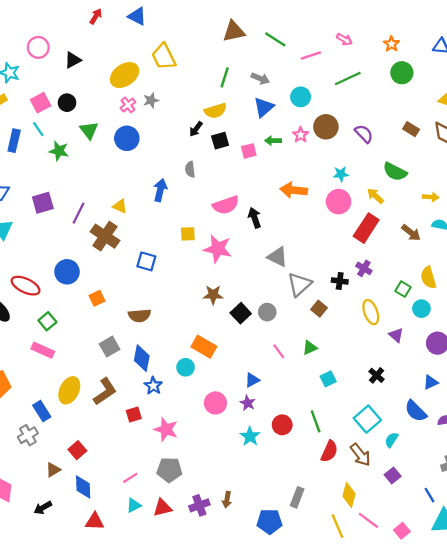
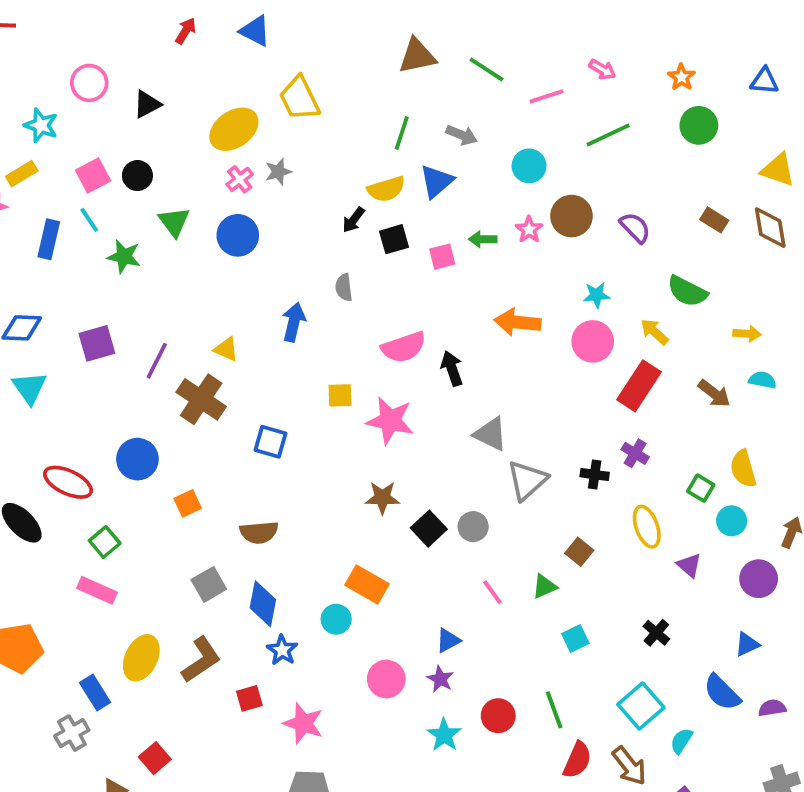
blue triangle: (264, 107) -> (436, 181), moved
brown square: (319, 309) -> (579, 552), moved

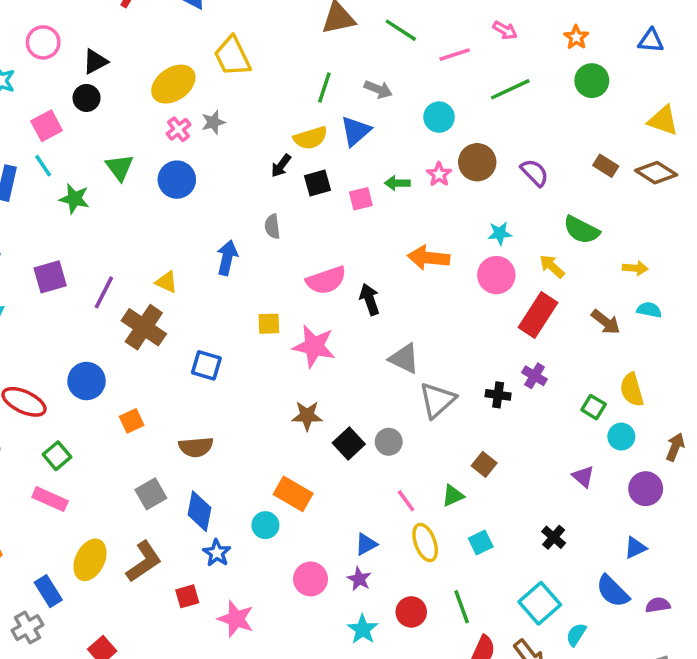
black circle: (137, 176) -> (87, 98), moved
brown diamond: (770, 228) -> (656, 173), turned -48
yellow ellipse: (647, 527) -> (425, 542), moved

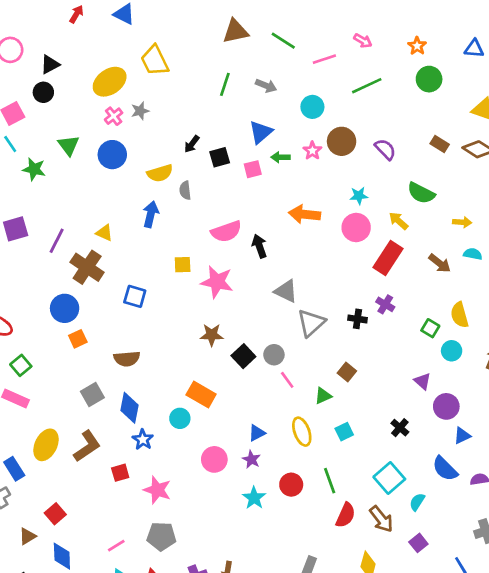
blue triangle: (356, 131) -> (261, 132), moved
yellow semicircle: (311, 138) -> (160, 173), moved
blue circle: (87, 381) -> (65, 308), moved
purple circle: (646, 489) -> (446, 406), moved
pink line: (406, 501) -> (287, 380), moved

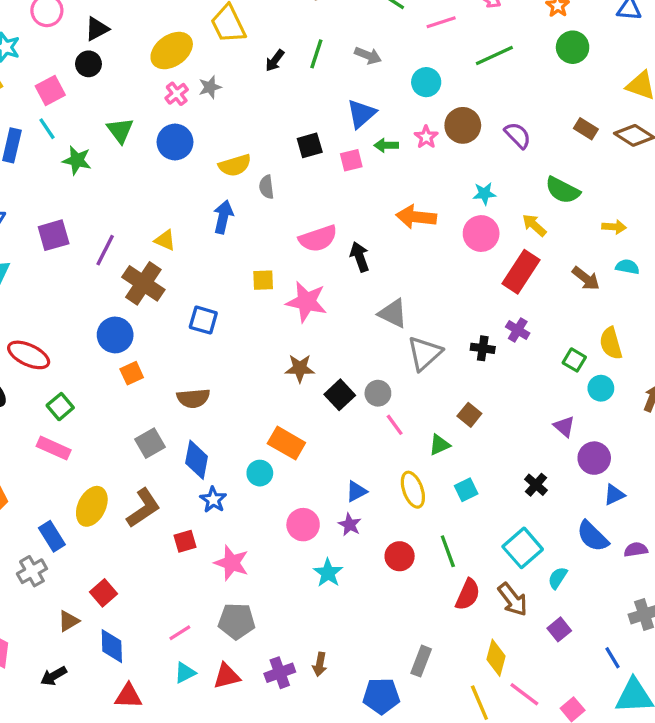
black arrow: (192, 144) -> (275, 61), moved
cyan star: (254, 498) -> (328, 573), moved

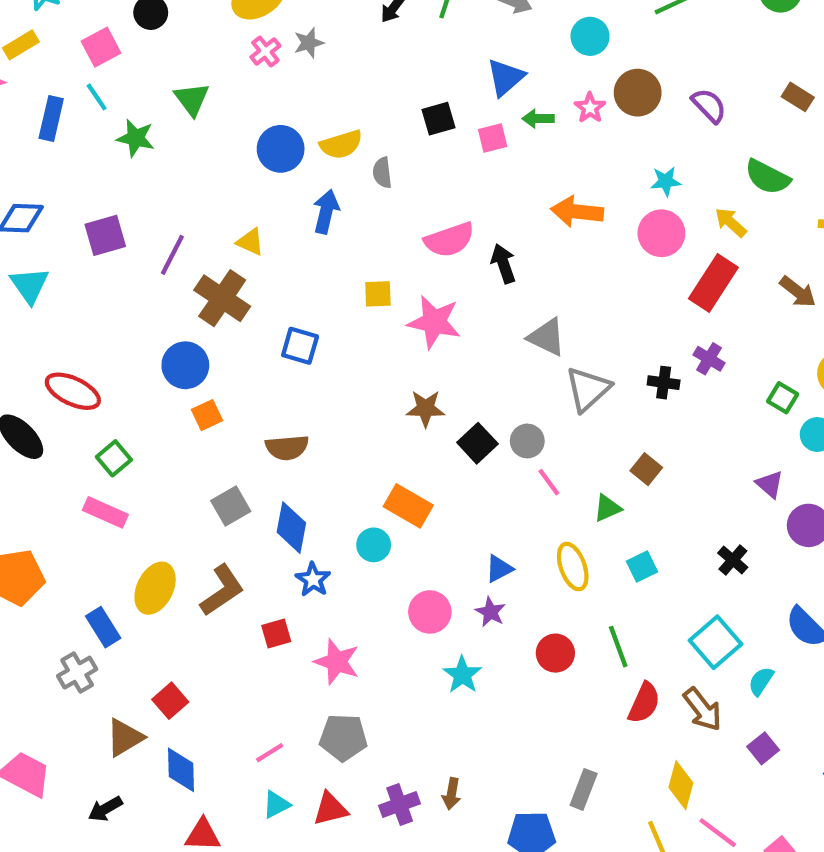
blue circle: (175, 142) -> (281, 149), moved
brown triangle: (69, 621) -> (125, 737), size x1.4

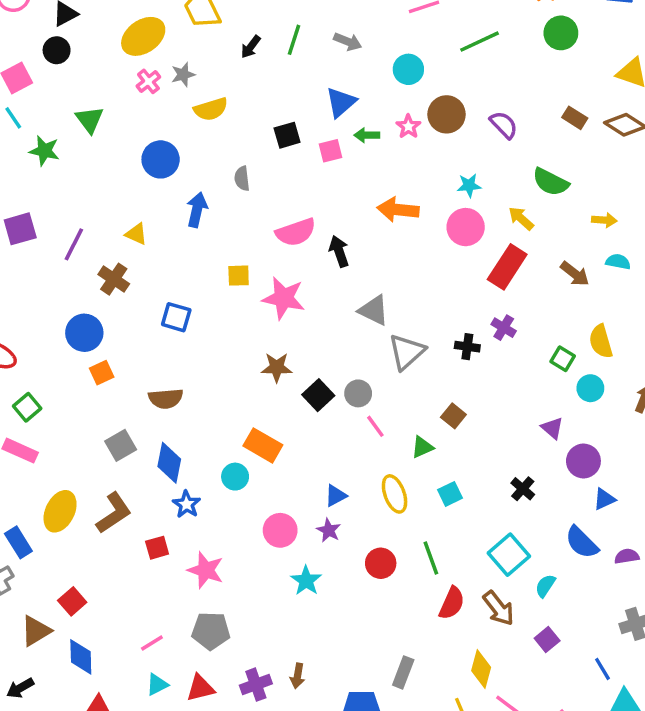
yellow semicircle: (341, 145) -> (211, 109), moved
brown cross: (222, 298) -> (114, 279), size x0.7

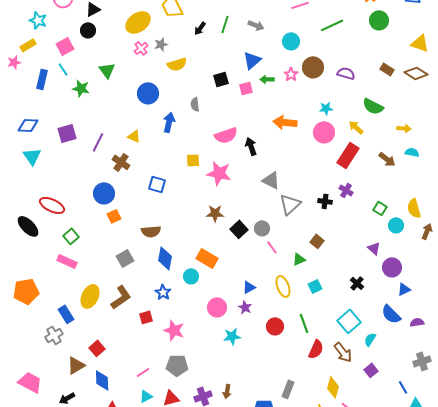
purple semicircle: (504, 125) -> (346, 73), turned -30
yellow semicircle: (601, 341) -> (414, 208), moved
blue diamond: (169, 463) -> (165, 258), moved
cyan star: (306, 581) -> (232, 336), turned 30

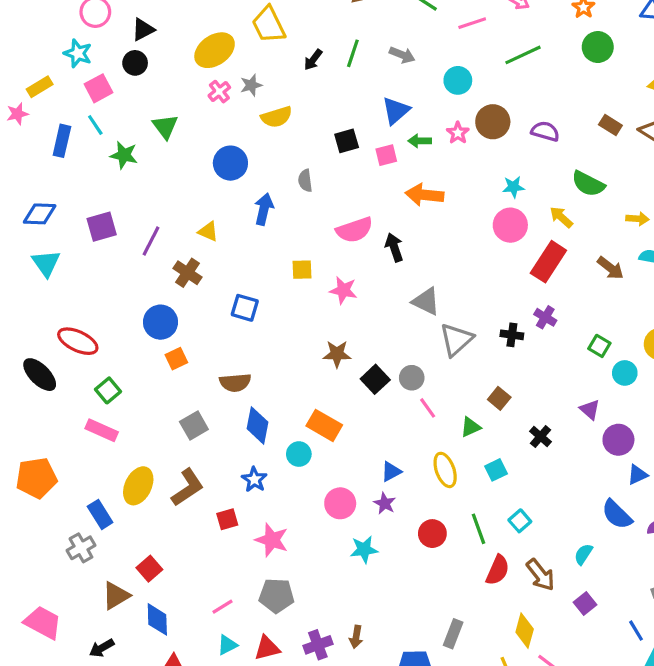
cyan star: (38, 20) -> (78, 53), moved
orange arrow: (285, 122) -> (424, 195), moved
pink star: (219, 173) -> (343, 290), size x0.7
black cross: (357, 283) -> (541, 437), moved
cyan square: (349, 321) -> (520, 521), moved, size x0.6

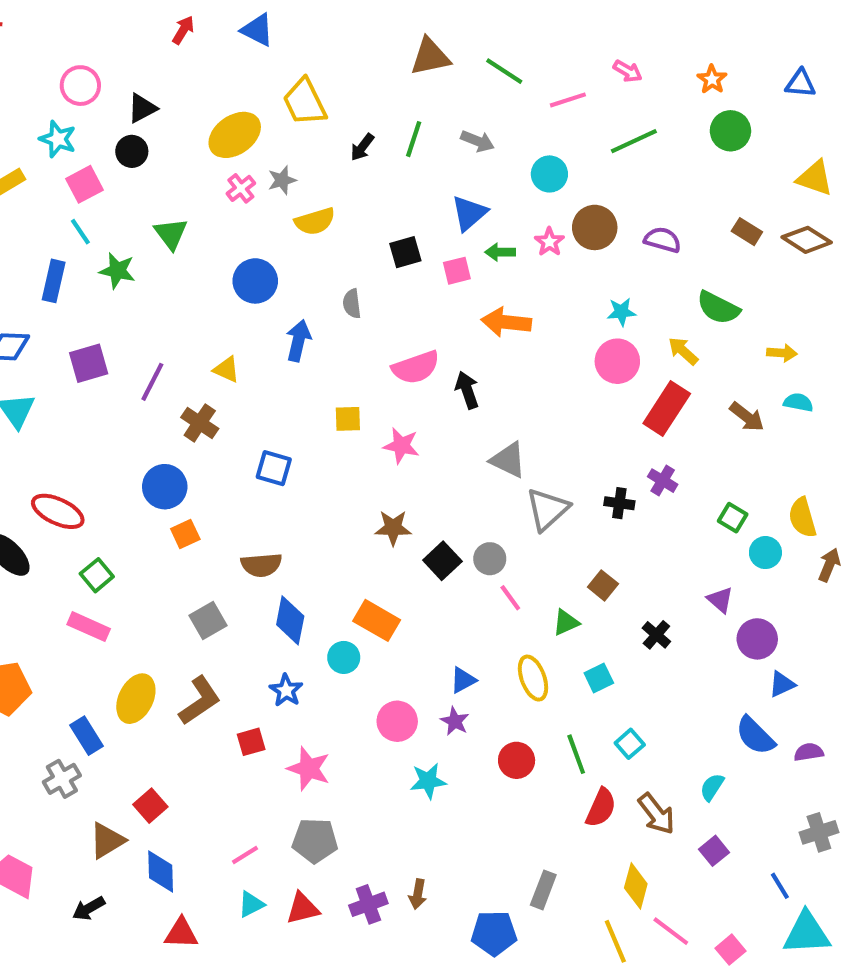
blue rectangle: (62, 141) -> (54, 281), moved

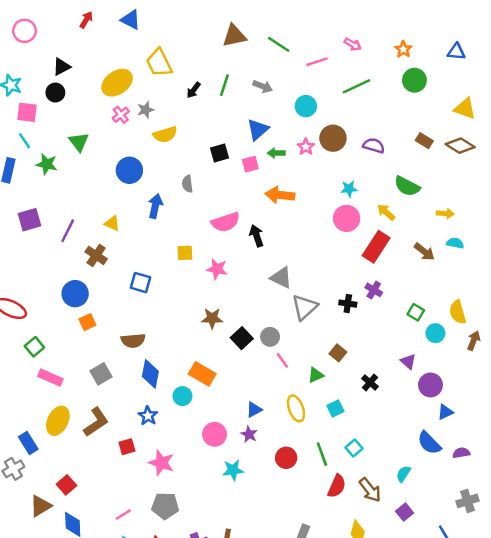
pink circle: (80, 86) -> (25, 31), moved
pink square: (84, 184) -> (27, 112), turned 35
pink rectangle: (89, 627) -> (50, 378), moved

